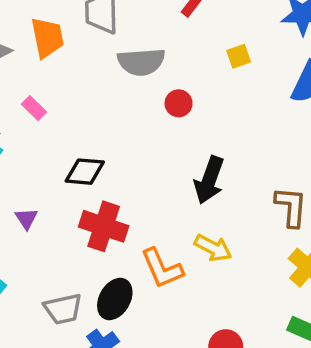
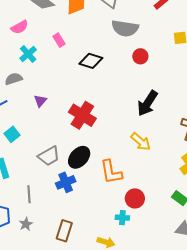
black diamond: (85, 172) -> (91, 61), moved
orange L-shape: (162, 268) -> (111, 172), moved
gray trapezoid: (63, 309) -> (49, 156), turned -30

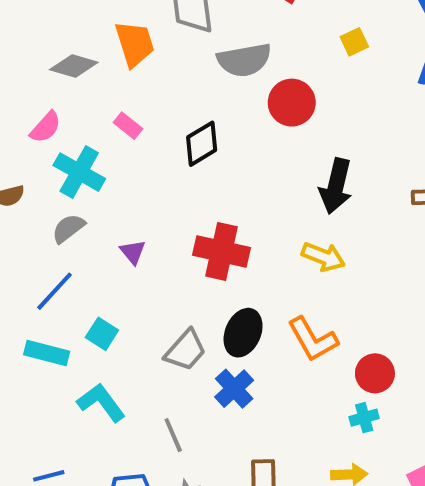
cyan cross: (28, 54) -> (79, 172), size x1.4
red circle: (140, 56) -> (292, 103), size x1.5
black diamond: (91, 61) -> (202, 144), turned -30
yellow arrow: (141, 142) -> (323, 257), moved

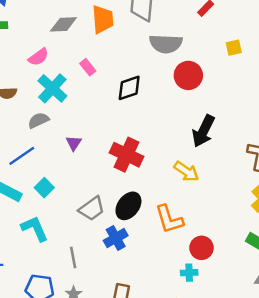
gray diamond: (74, 66) -> (63, 24), turned -32

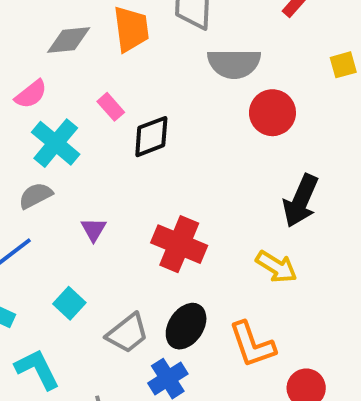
black diamond: (129, 88) -> (151, 137), moved
cyan square: (44, 188) -> (69, 303), moved

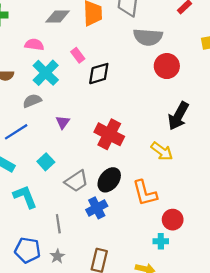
pink semicircle: (31, 94) -> (34, 45), turned -138

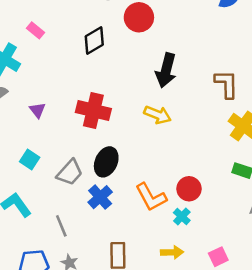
black diamond: (99, 74) -> (94, 41), moved
orange L-shape: (145, 193) -> (151, 197), moved
cyan cross: (161, 241) -> (182, 217), turned -32

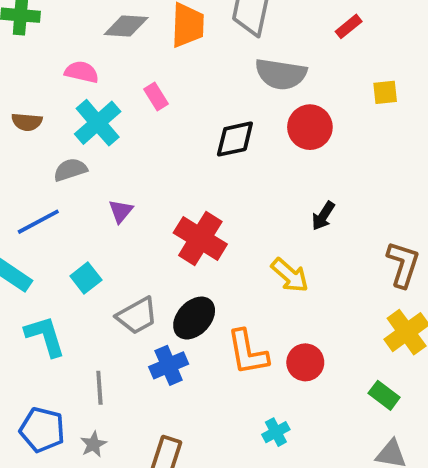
black arrow: (166, 70) -> (323, 216), size x0.6
red circle: (189, 189) -> (305, 362), moved
orange L-shape: (151, 197) -> (248, 352), moved

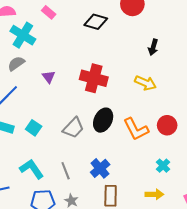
black diamond: (235, 139) -> (96, 22), turned 45
cyan square: (86, 278) -> (34, 128), moved
cyan L-shape: (45, 336) -> (32, 169), moved
blue cross: (169, 365) -> (100, 168), moved

